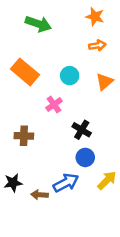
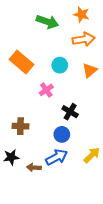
green arrow: (38, 24) -> (47, 22), moved
orange arrow: (97, 46) -> (84, 39), size x1.5
brown cross: (24, 136) -> (20, 126), moved
blue circle: (85, 157) -> (62, 134), moved

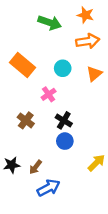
black cross: (70, 112) -> (64, 120), moved
brown cross: (20, 126) -> (26, 120), moved, turned 35
blue arrow: (57, 157) -> (49, 188), moved
brown arrow: (34, 168) -> (36, 167), moved, turned -56

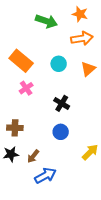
pink cross: (49, 94) -> (26, 88), moved
brown cross: (26, 120) -> (15, 128), moved, turned -35
black cross: (64, 120) -> (62, 103), moved

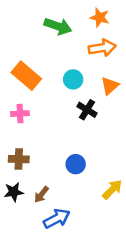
pink cross: (26, 88) -> (20, 114), moved, turned 32
black cross: (62, 103) -> (87, 110), moved

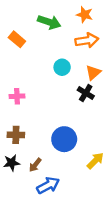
orange rectangle: (26, 76) -> (17, 39), moved, size x0.7
black cross: (87, 110) -> (86, 93), moved
blue circle: (76, 164) -> (64, 139), size x1.5

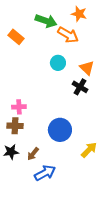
orange arrow: (87, 40) -> (68, 35), moved, turned 40
orange triangle: (93, 73) -> (87, 68), turned -35
pink cross: (17, 96) -> (19, 107), moved

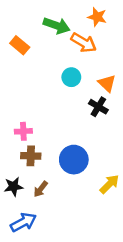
brown cross: (15, 126) -> (31, 156), moved
blue arrow: (45, 173) -> (23, 222), moved

